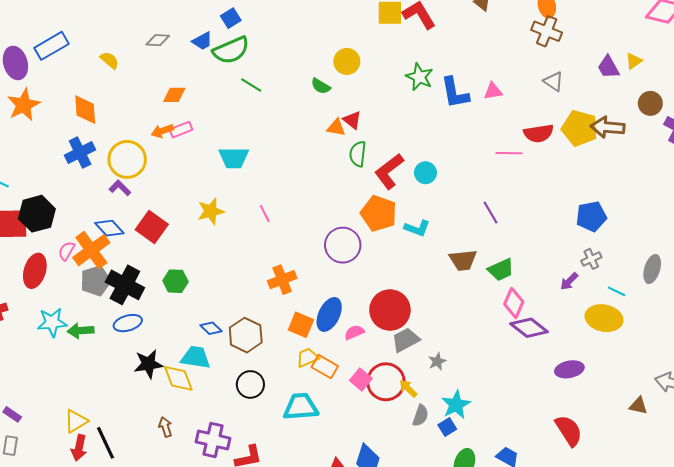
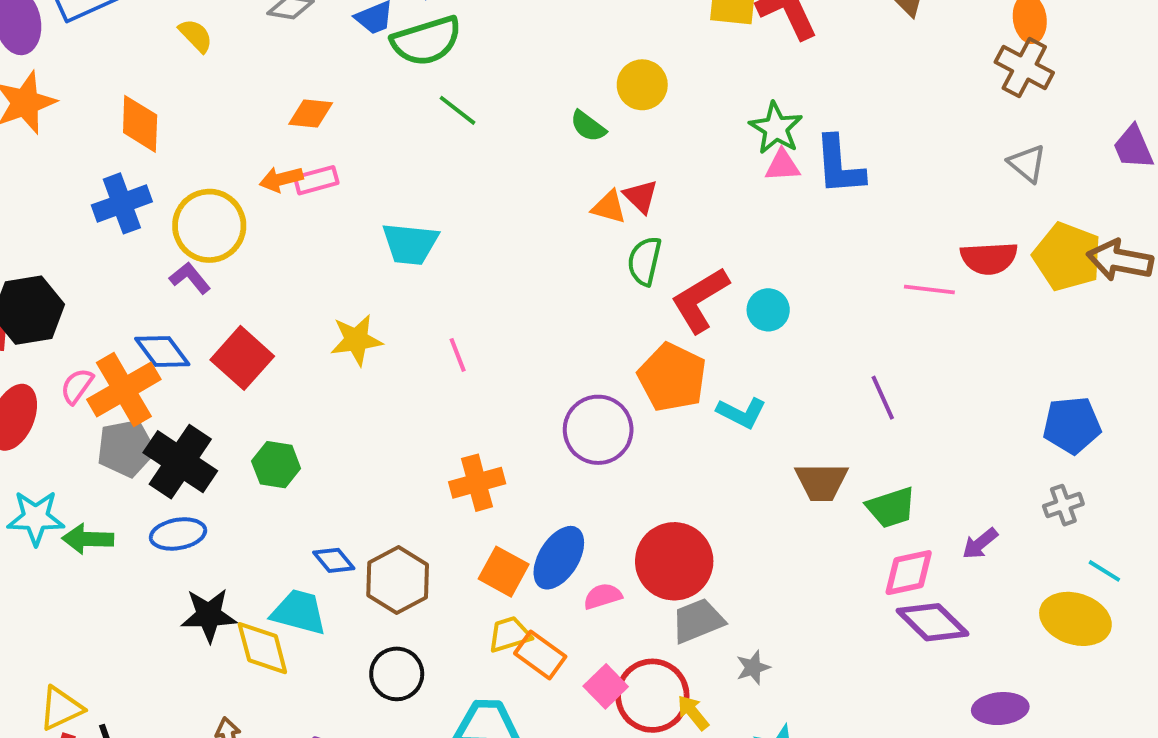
pink triangle: (493, 91) -> (782, 166), moved
purple arrow: (569, 281) -> (980, 544), moved
pink diamond: (514, 303) -> (909, 573), turned 48

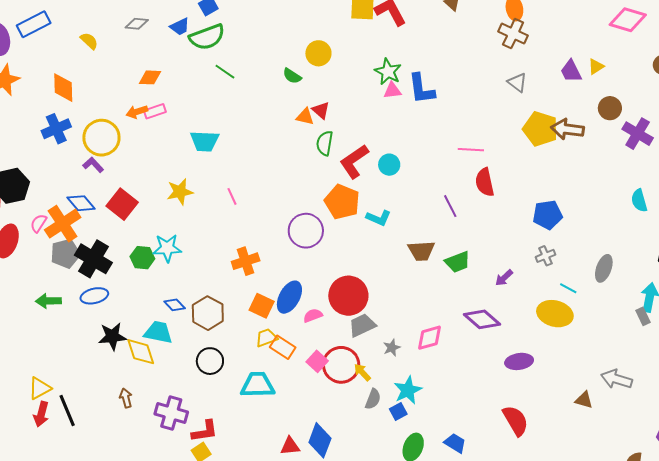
red semicircle: (989, 258) -> (485, 182), moved, turned 84
cyan star: (36, 518) -> (167, 248), moved
pink diamond: (909, 573) -> (429, 338), moved

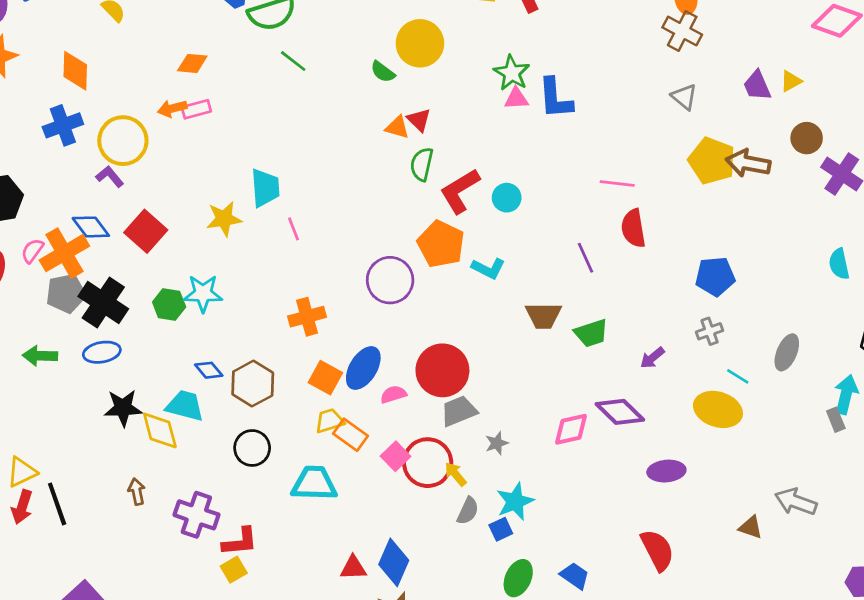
yellow circle: (318, 53) -> (420, 43), size x1.4
cyan trapezoid: (205, 141) -> (265, 188), moved, turned -100
pink diamond: (429, 338) -> (571, 429), moved

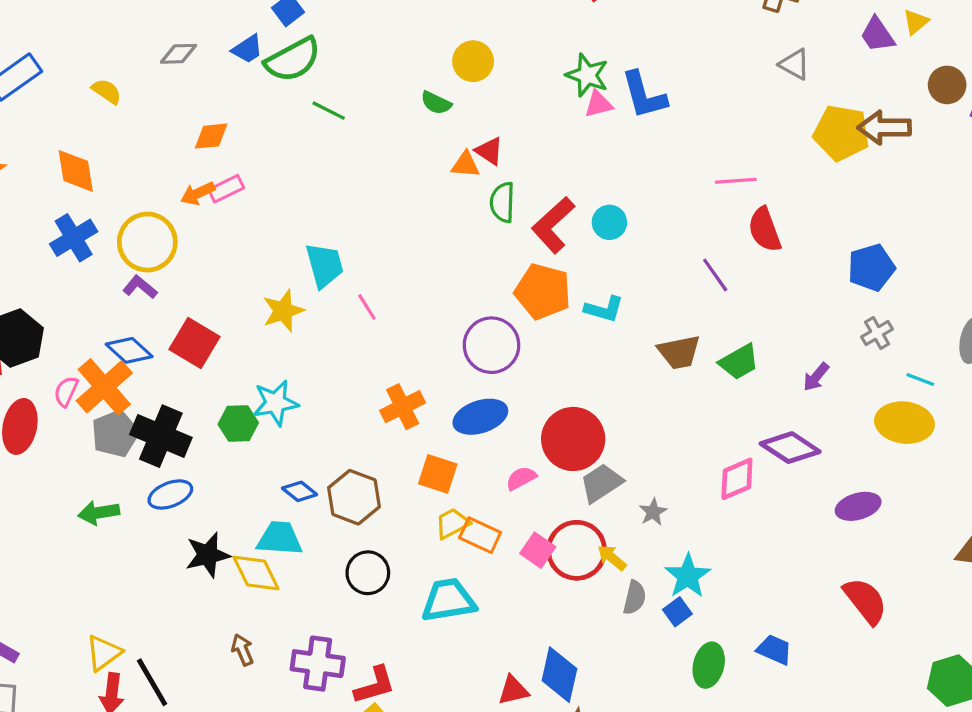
yellow circle: (420, 43) -> (473, 61), size x0.7
blue ellipse: (363, 368) -> (480, 417), moved, turned 51

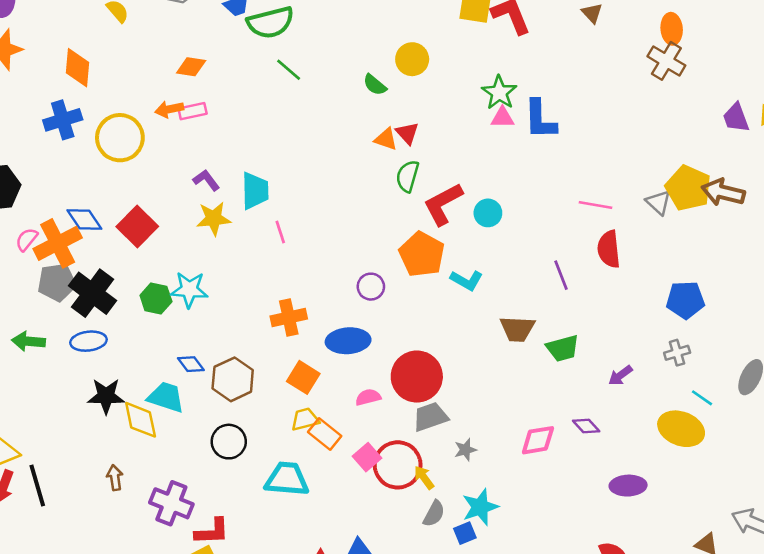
gray triangle: (795, 64) -> (658, 202), moved
purple L-shape: (140, 287) -> (206, 180), moved
purple circle: (491, 345) -> (371, 287), size x0.6
purple diamond: (790, 448) -> (586, 426), size x0.6

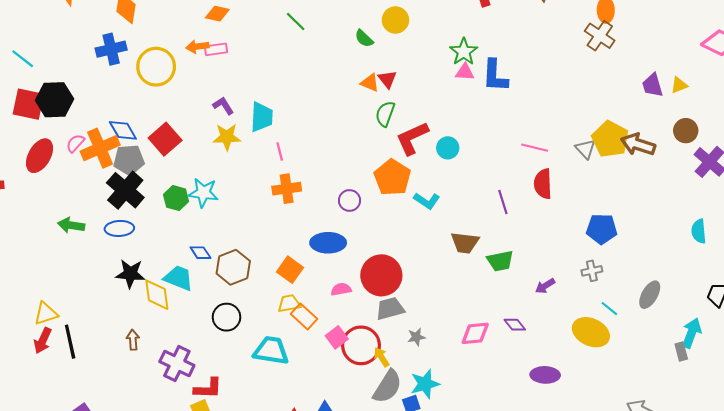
gray pentagon: (57, 282) -> (129, 160), moved
orange cross: (289, 318) -> (287, 189), moved
gray semicircle: (434, 514) -> (387, 387), size x1.6

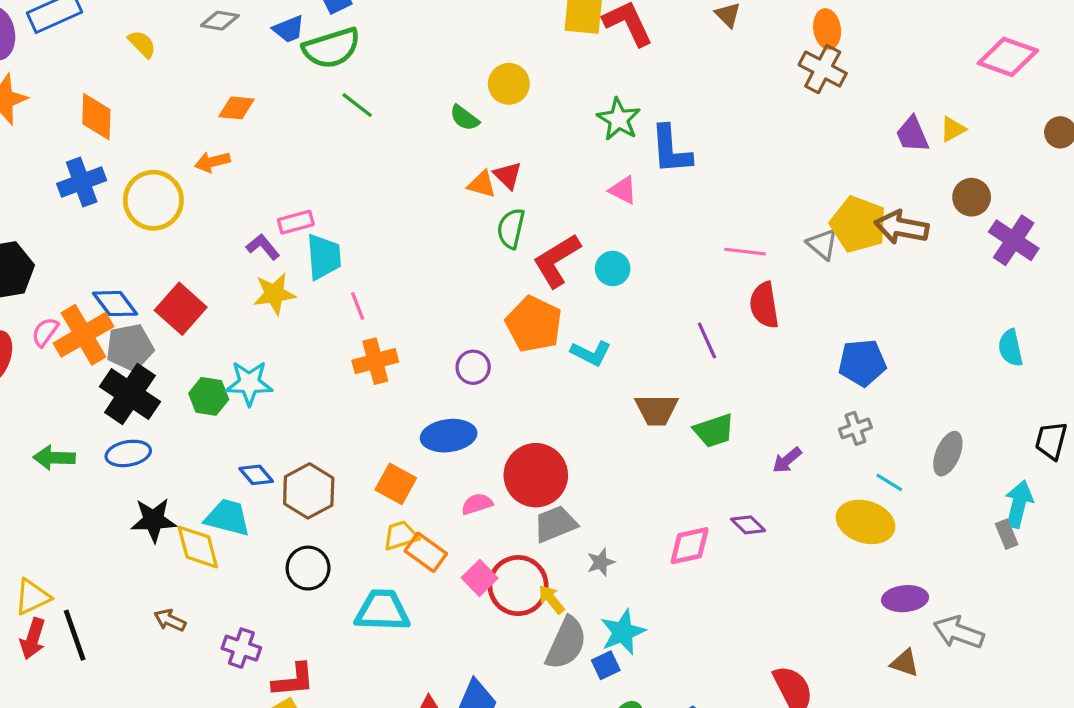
pink rectangle: (216, 49) -> (296, 222), moved
pink triangle: (465, 72) -> (623, 190), moved, turned 30
brown arrow: (133, 340) -> (170, 620), turned -54
purple cross: (177, 364) -> (241, 648), size x0.7
purple ellipse: (545, 375) -> (905, 599), moved

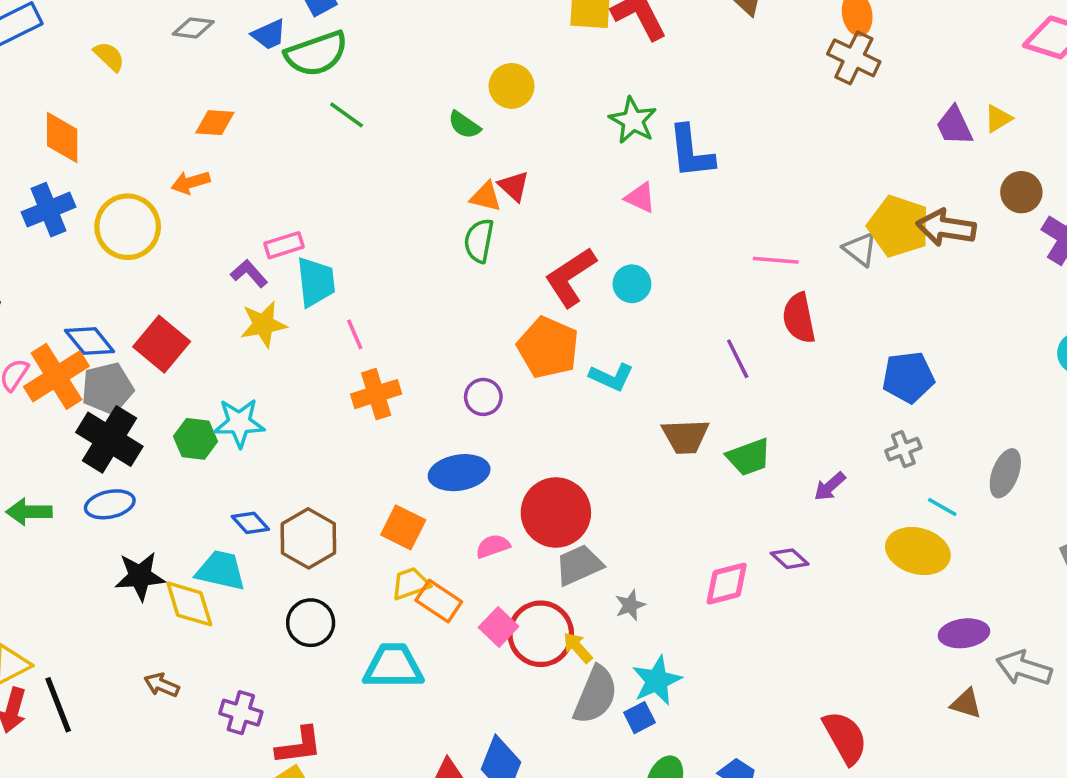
green semicircle: (511, 229) -> (479, 241), moved

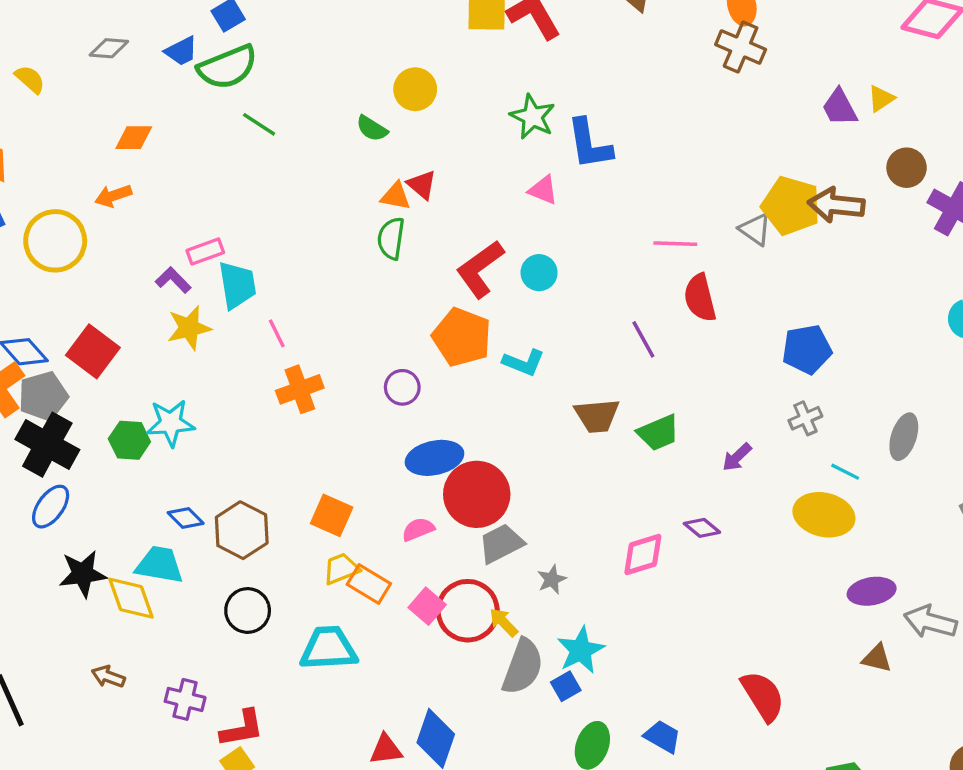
blue ellipse: (459, 473) -> (434, 458), moved
blue ellipse: (110, 504) -> (51, 507), turned -39

